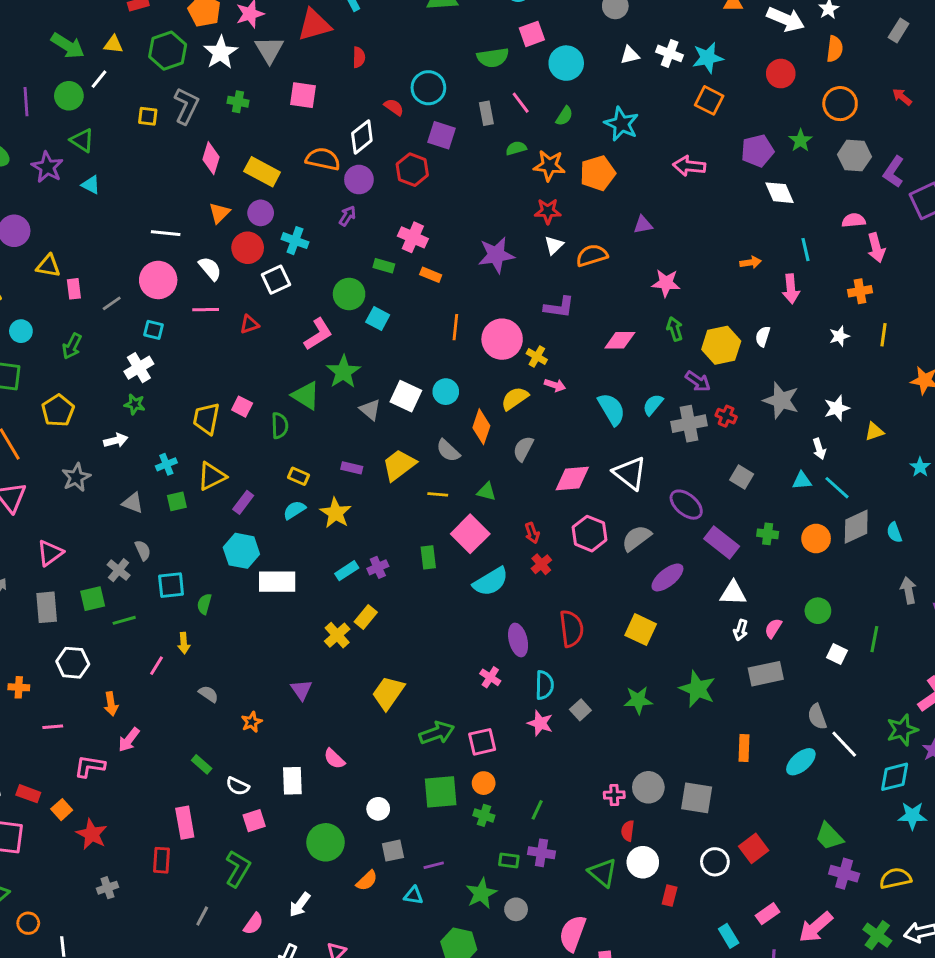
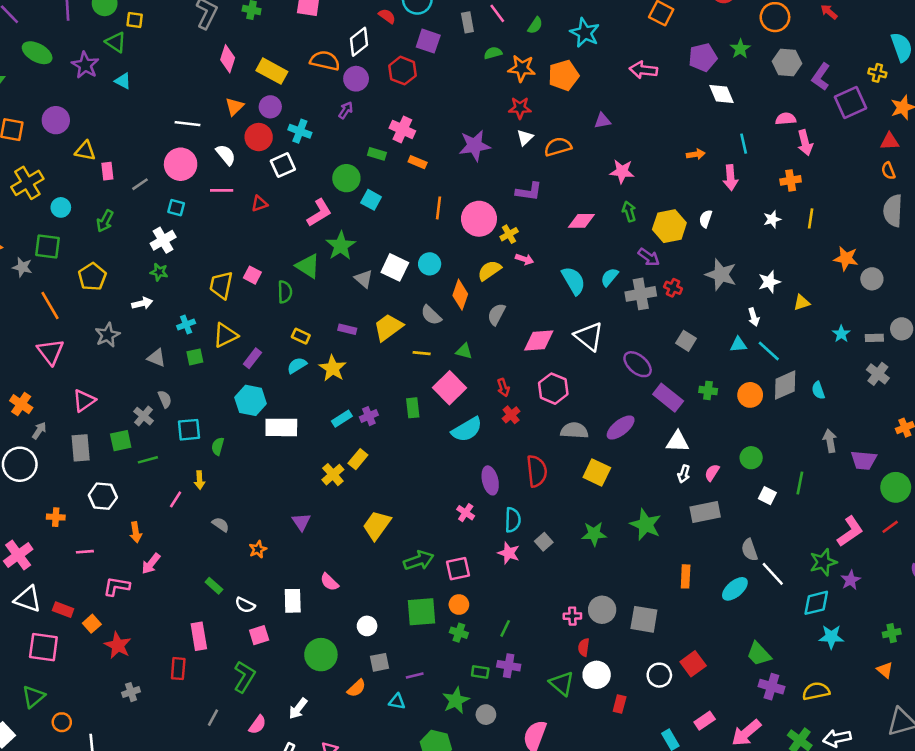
yellow square: (148, 116) -> (135, 20), moved
yellow cross: (537, 357) -> (509, 234), turned 30
gray semicircle: (636, 538) -> (574, 431), moved, turned 40

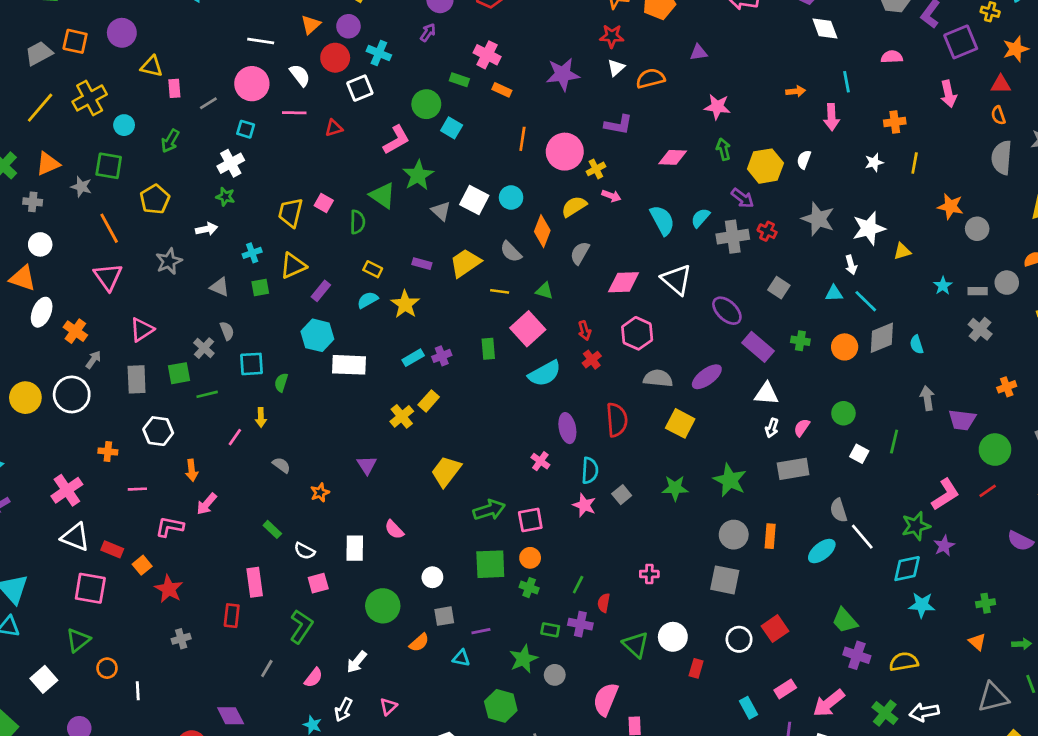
pink arrow: (805, 143) -> (948, 94), moved
white star: (769, 282) -> (869, 228), size x1.4
gray circle: (602, 610) -> (734, 535), moved
red semicircle: (584, 647) -> (604, 603), moved

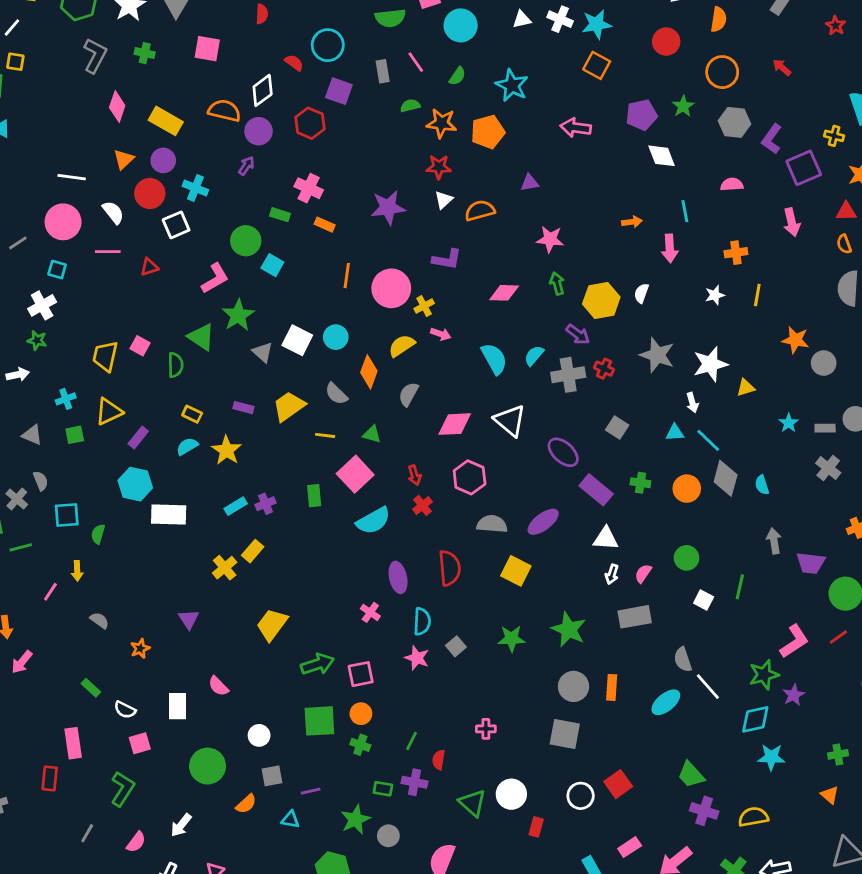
gray diamond: (882, 338) -> (726, 478), turned -52

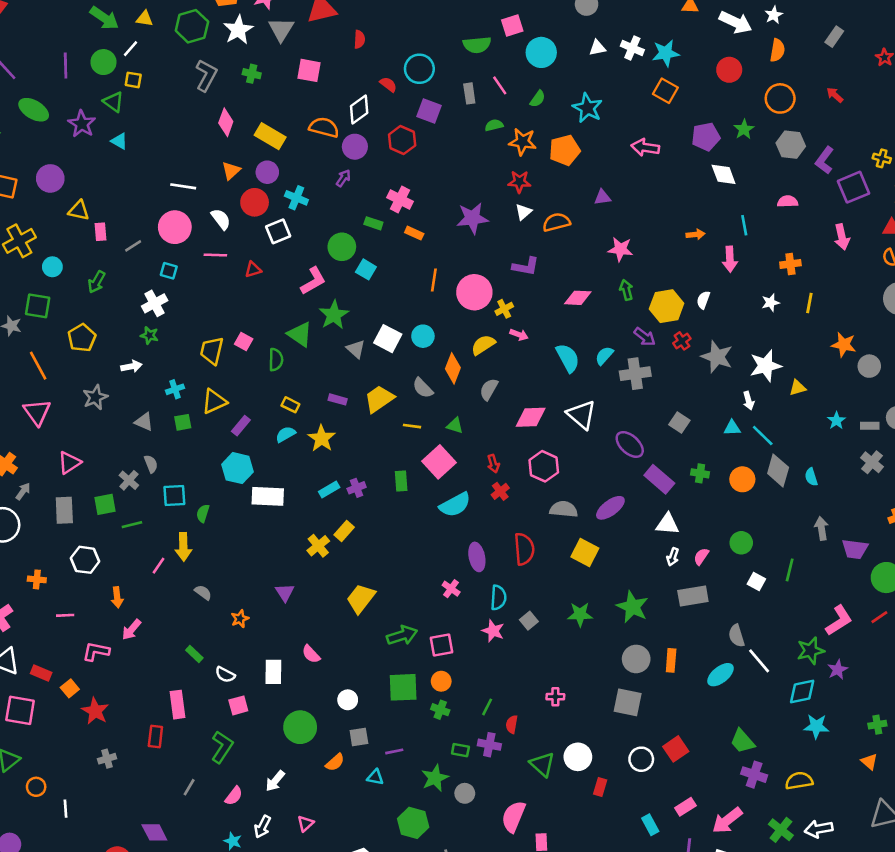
red cross: (604, 369) -> (682, 341), moved, turned 30
yellow arrow: (77, 571) -> (183, 547), size x1.5

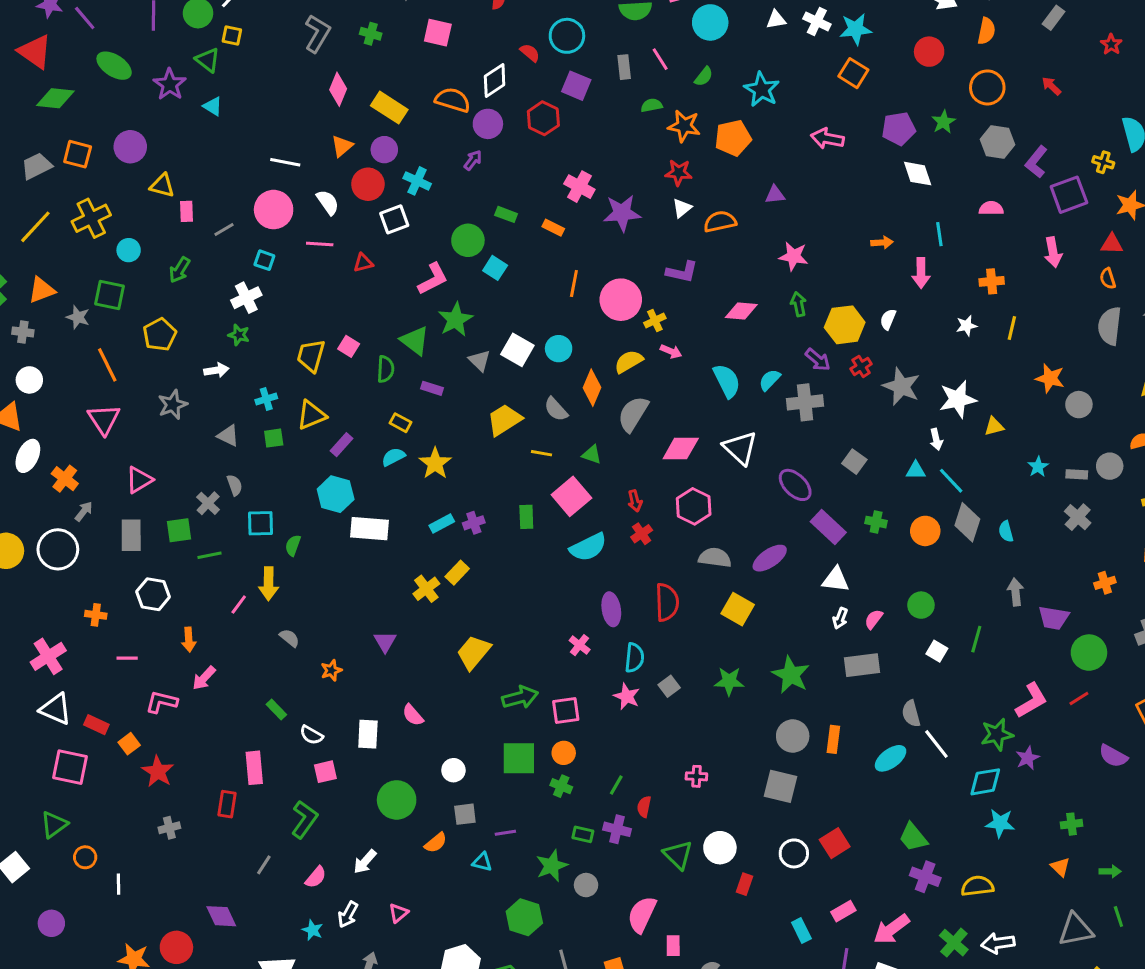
pink cross: (400, 200) -> (579, 187), moved
gray semicircle: (489, 389) -> (633, 414), size x1.4
purple rectangle: (338, 399) -> (432, 388), moved

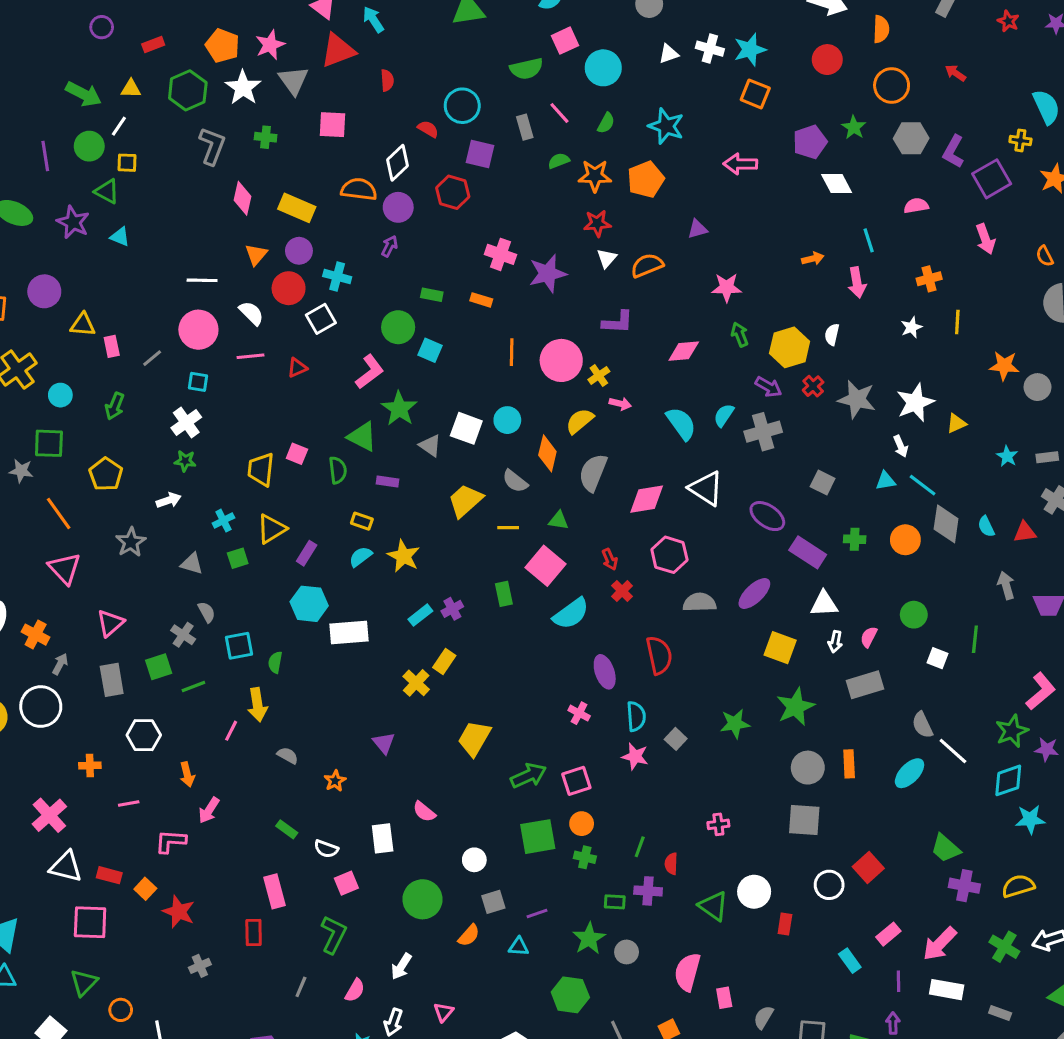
red triangle: (1112, 244) -> (1025, 532), moved
yellow square: (738, 609) -> (780, 648), moved
green star: (791, 675) -> (795, 707), turned 30
purple star: (1028, 758) -> (1047, 749), turned -30

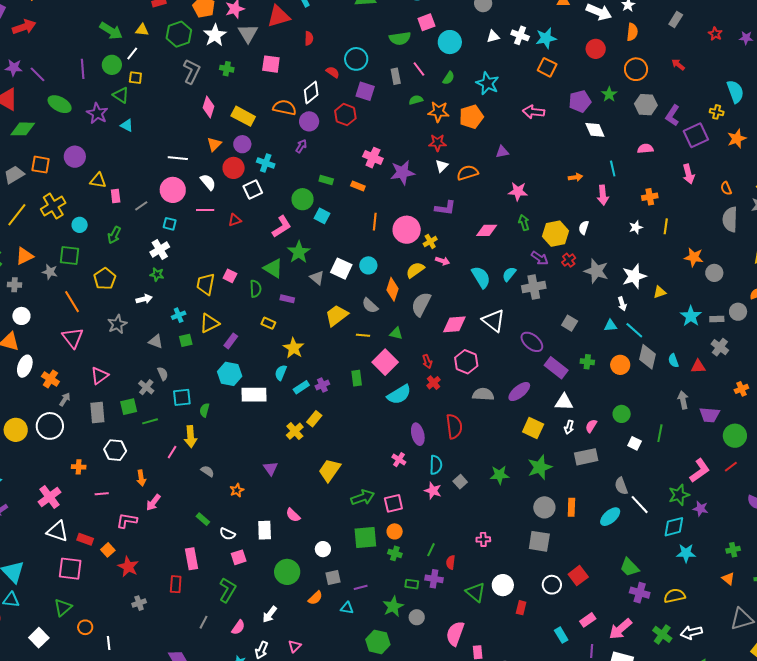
cyan star: (1007, 456) -> (691, 316), size x1.5
cyan semicircle: (361, 557) -> (281, 373), moved, turned -35

